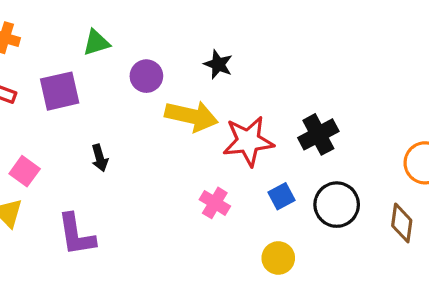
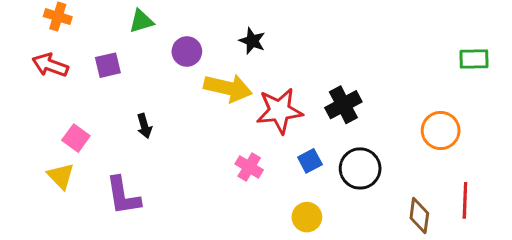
purple square: (60, 91) -> (108, 65), size x0.7
brown diamond: (402, 223) -> (419, 216), moved

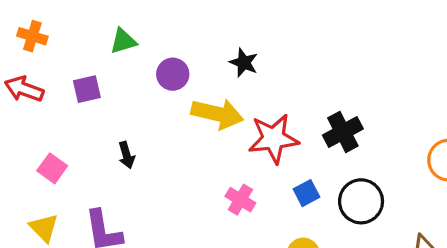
yellow triangle: (61, 176) -> (44, 228), moved

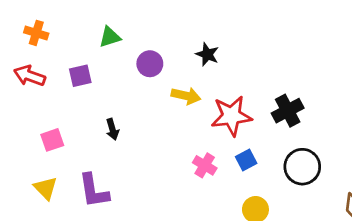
yellow arrow: (217, 114) -> (186, 96), size x0.7
pink square: (52, 168) -> (52, 140), turned 35
blue square: (307, 193) -> (246, 160), moved

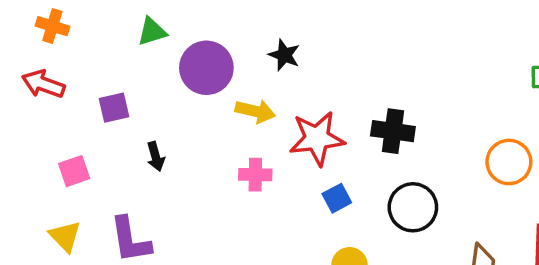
purple circle: (150, 64) -> (206, 68), size x1.5
purple square: (80, 76) -> (114, 108), moved
black cross: (288, 111) -> (393, 131), turned 36
pink cross: (205, 165) -> (255, 175), moved, turned -30

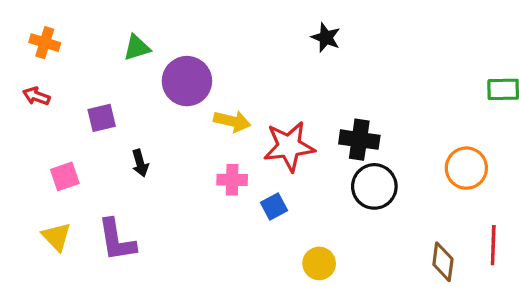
black star: (284, 55) -> (326, 38), moved
red arrow: (43, 84) -> (36, 96), size x0.7
blue square: (337, 198) -> (274, 207), moved
black circle: (413, 207) -> (374, 186), moved

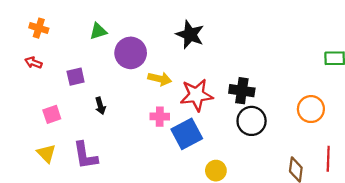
black star: (326, 38) -> (190, 35), moved, size x1.5
blue square: (274, 207) -> (187, 134), size x1.8

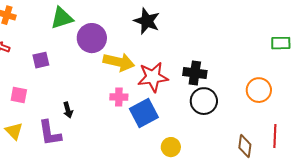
green triangle: (98, 31) -> (62, 18), size x1.4
yellow arrow: (160, 79) -> (119, 62), size x1.4
black arrow: (100, 106) -> (68, 110), moved
pink square: (52, 114) -> (19, 95), turned 30

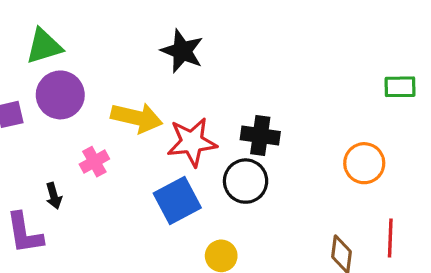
purple circle: (92, 38) -> (60, 95), moved
pink cross: (119, 97) -> (94, 162), moved, turned -30
black circle: (204, 101) -> (246, 181), moved

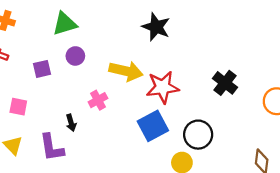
purple circle: (60, 95) -> (75, 56), size x0.6
black cross: (260, 136) -> (225, 83), moved, turned 30
black circle: (246, 181) -> (198, 135), moved

